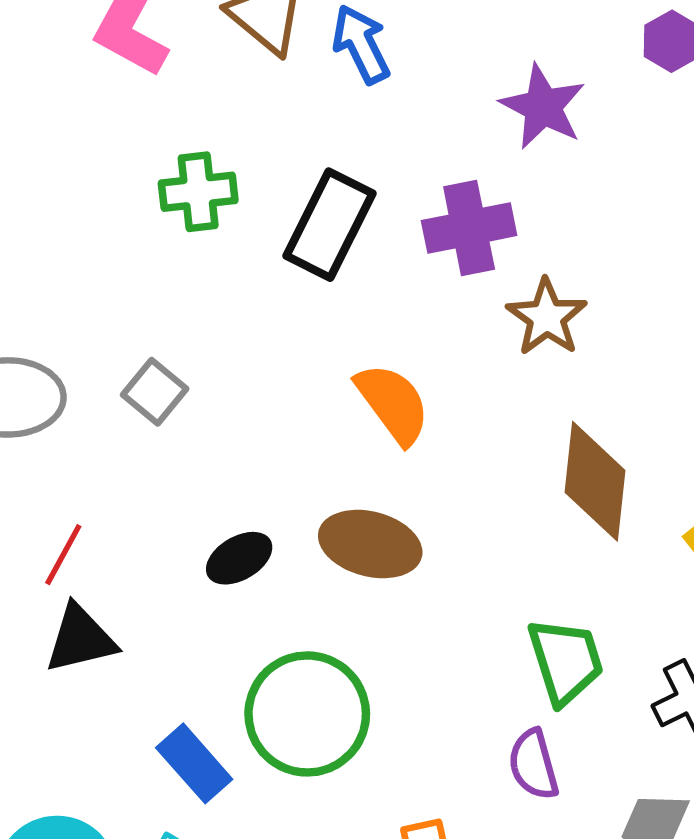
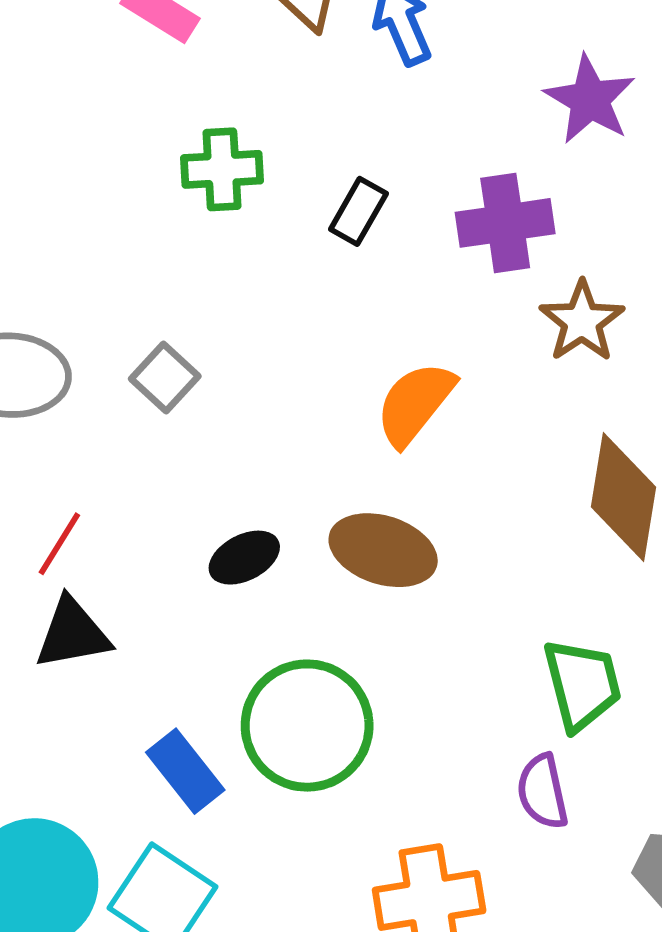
black rectangle: (329, 225) -> (358, 211), size x0.6
orange semicircle: (393, 404) -> (415, 403), turned -108

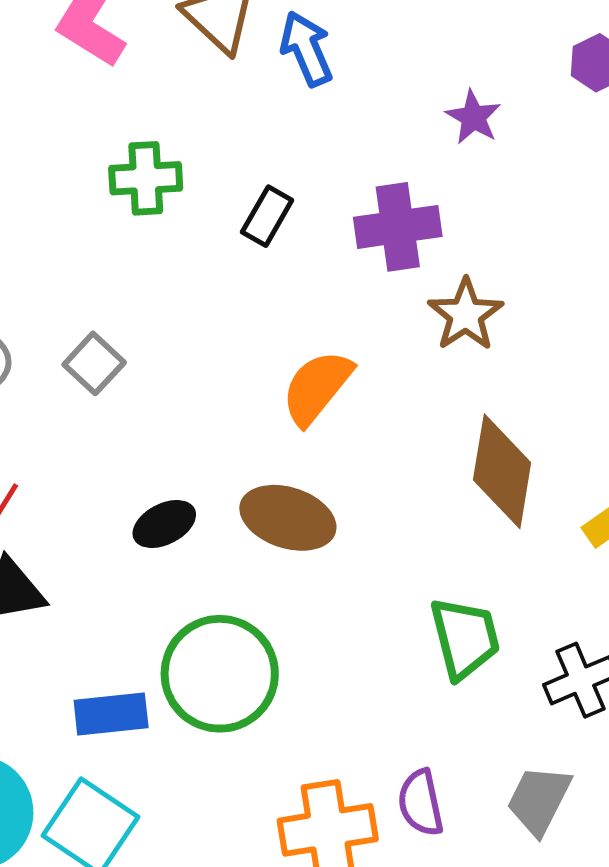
purple star: (590, 99) -> (473, 117), size x0.7
blue rectangle: (185, 771) -> (111, 714), turned -58
purple semicircle: (542, 792) -> (421, 803), moved

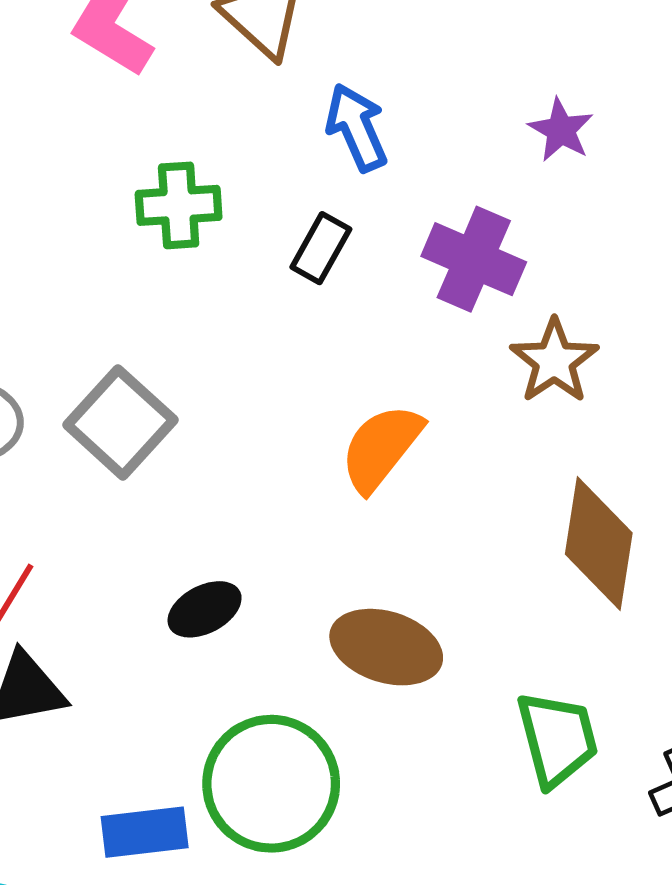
blue arrow: (306, 49) -> (357, 127), moved
purple cross: (398, 227) -> (474, 259), turned 32
gray square: (94, 363) -> (120, 422), size x1.5
brown ellipse: (288, 518) -> (386, 647), moved

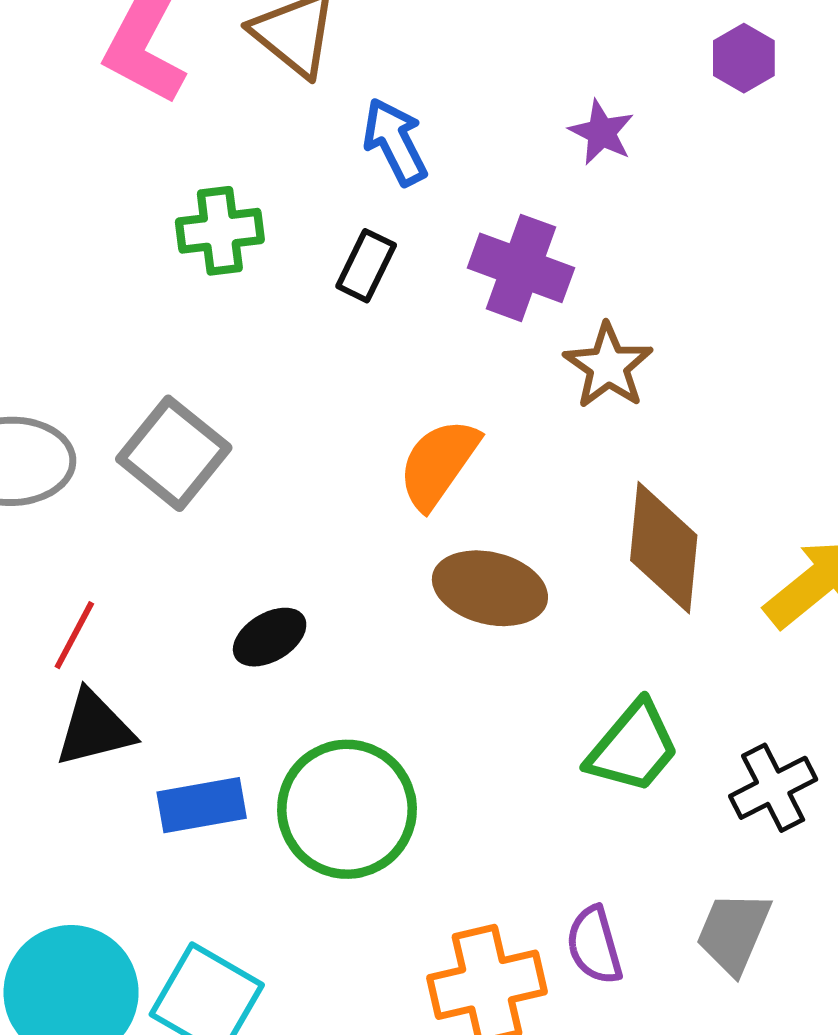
brown ellipse: (386, 647) -> (490, 588), moved
green trapezoid: (557, 739) -> (633, 747), turned 58
blue rectangle: (145, 832) -> (202, 805), moved

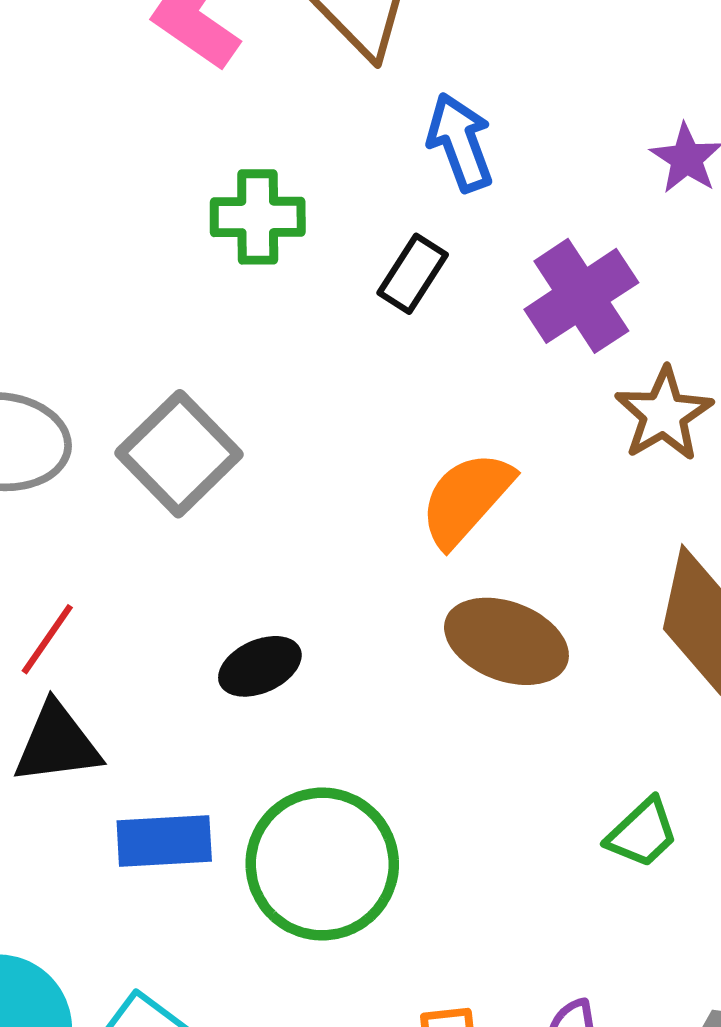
purple cross: (521, 268) -> (581, 296), turned 30
green trapezoid: (633, 747) -> (642, 833), size x0.7

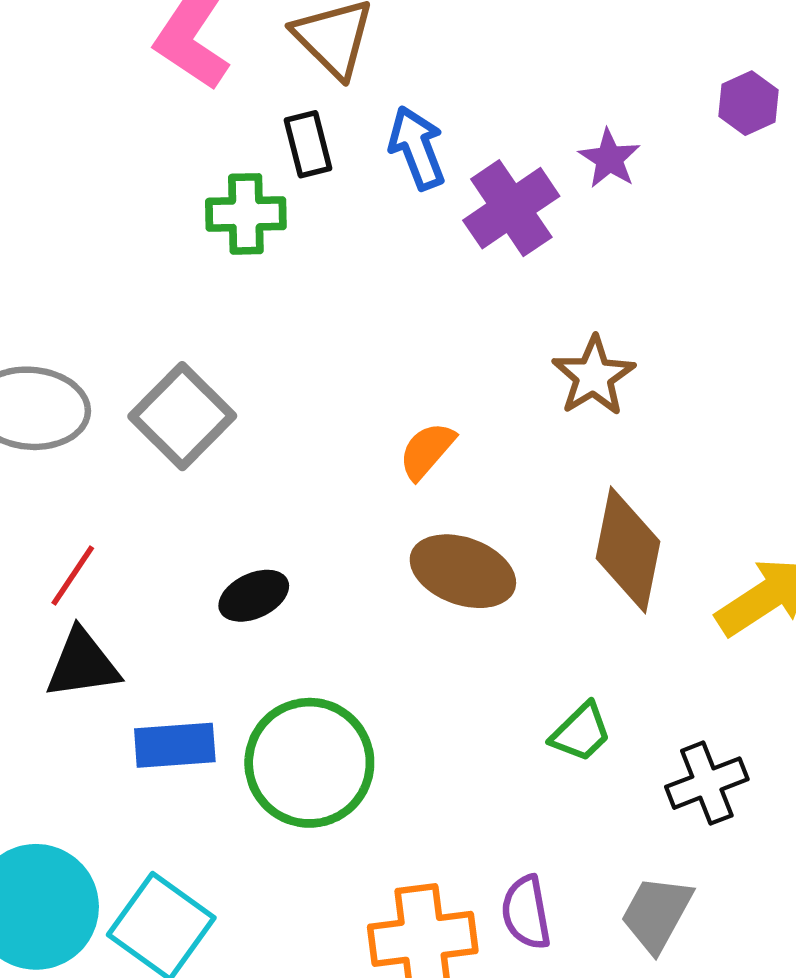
black rectangle: (413, 274) -> (308, 144), moved, turned -46
purple cross: (581, 296) -> (511, 208), moved
orange semicircle: (466, 499) -> (427, 451), size x0.7

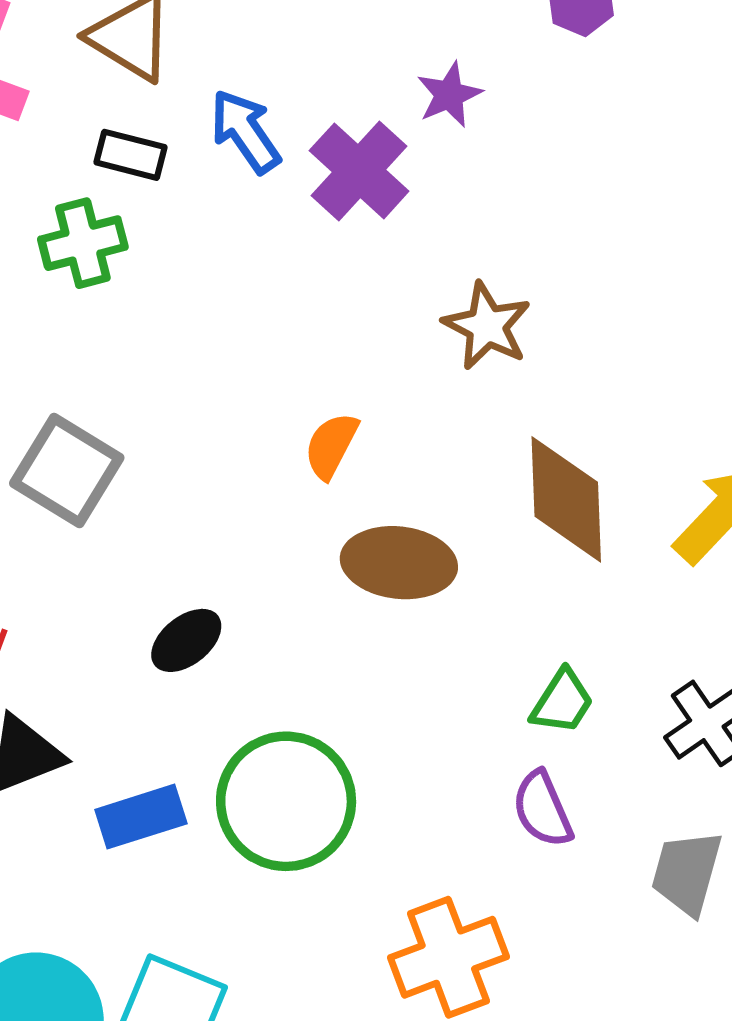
black rectangle: (308, 144) -> (131, 155), turned -48
purple star: (609, 159) -> (449, 95), turned 30
purple semicircle: (526, 912) -> (542, 809), moved

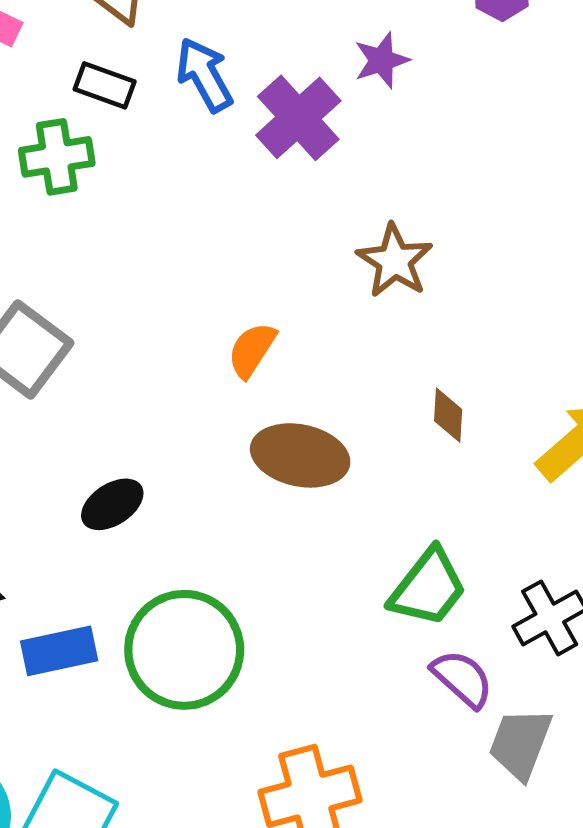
brown diamond: (566, 499) -> (448, 415), size x0.5
green trapezoid: (562, 702) -> (428, 588), size x1.4
purple semicircle: (542, 809) -> (462, 679), moved, turned 150

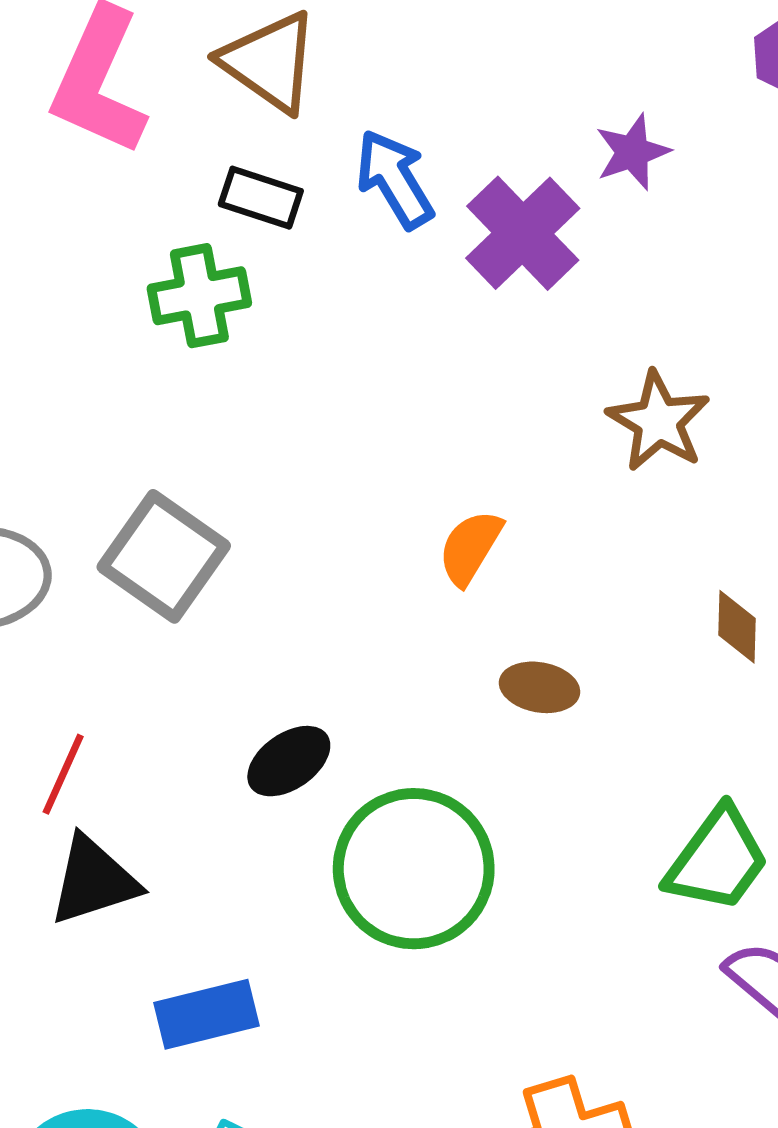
brown ellipse: (300, 455) -> (540, 687), size x0.6
green circle: (184, 650) -> (414, 869), moved
blue rectangle: (59, 651) -> (207, 1014), moved

